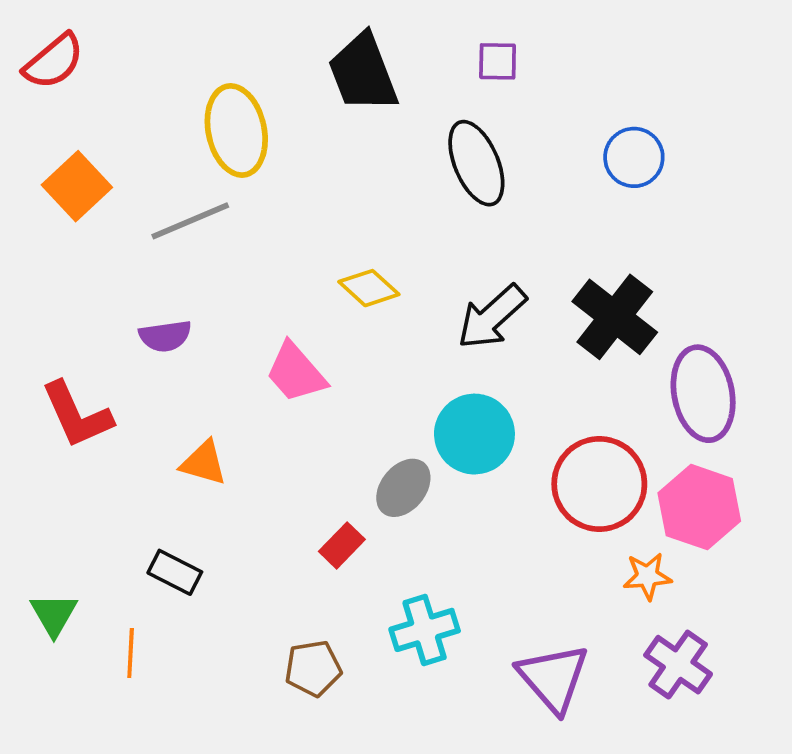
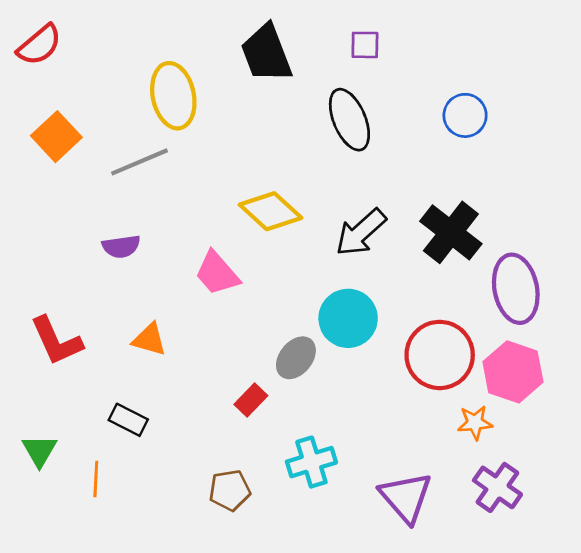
yellow diamond: (369, 288) -> (271, 211), size x1.4
red L-shape: (77, 415) -> (56, 341), moved

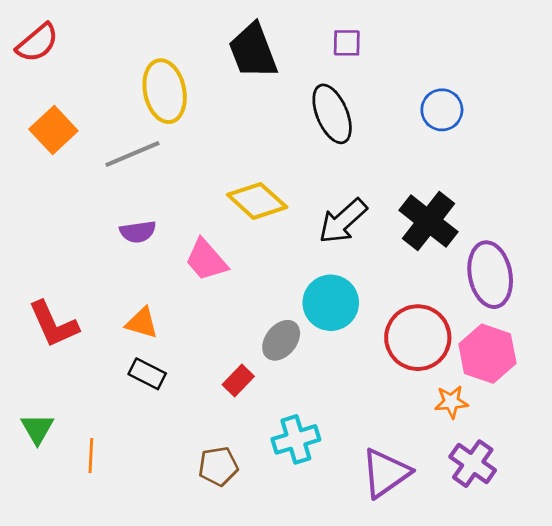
purple semicircle: (121, 246) -> (138, 232), moved
black rectangle: (128, 420) -> (147, 374), moved
purple triangle: (406, 497) -> (386, 473), turned 36

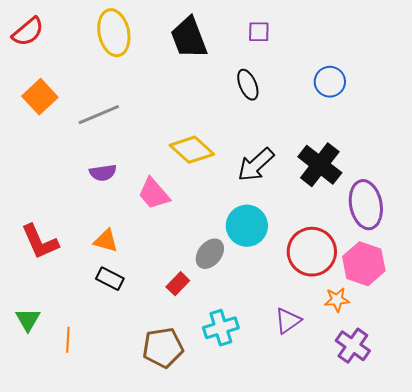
yellow ellipse: (165, 91) -> (114, 33), moved
black ellipse: (332, 114) -> (248, 85), size x0.7
brown pentagon: (218, 466) -> (163, 348), size x1.4
purple triangle: (386, 473) -> (288, 321), moved, size x0.7

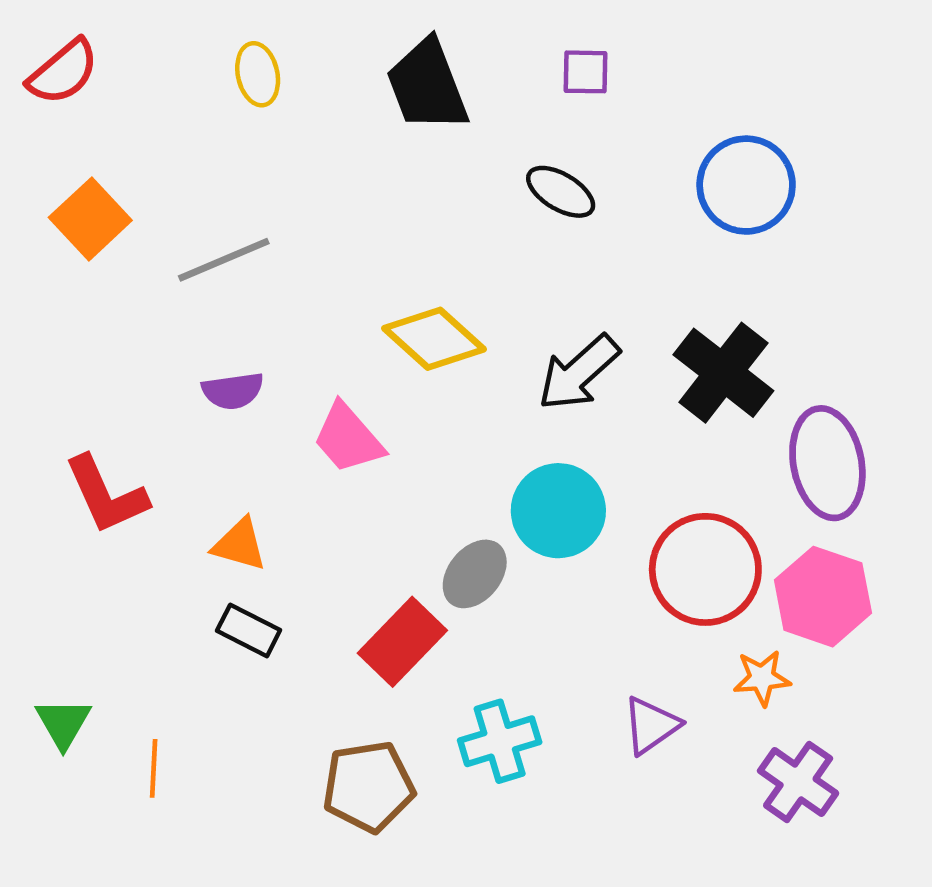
yellow ellipse: (114, 33) -> (258, 74), size x0.6
blue circle: (330, 82) -> (746, 185), size x1.4
black ellipse: (248, 85) -> (561, 192), turned -36
red L-shape: (40, 242) -> (106, 495), moved
red rectangle: (178, 284) -> (402, 642), size x1.6

